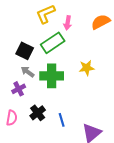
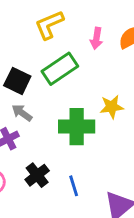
pink arrow: (68, 23) -> (96, 38), moved
green cross: (52, 76) -> (77, 127), moved

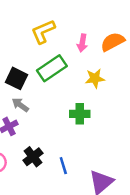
yellow star: (112, 107) -> (95, 78), moved
green cross: (77, 127) -> (80, 114), moved, size x0.7

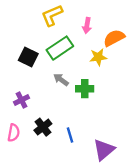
orange semicircle: (113, 42) -> (114, 38), moved
gray arrow: (20, 105) -> (61, 80), moved

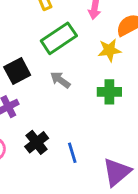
black square: (28, 57) -> (17, 71), moved, turned 36
green cross: (85, 89) -> (109, 92), moved

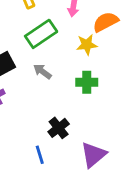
black cross: (37, 142) -> (59, 128), moved
blue line: (72, 153) -> (40, 155), moved

